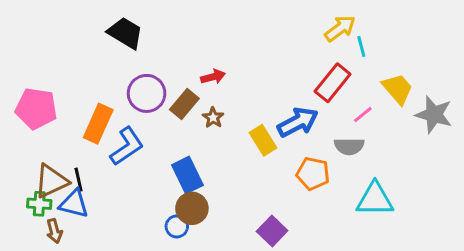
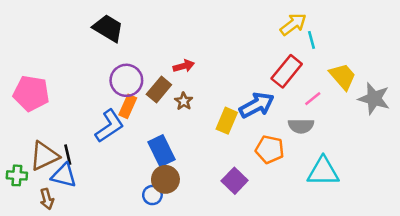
orange rectangle: (98, 124) -> (128, 106), moved, size x0.7
yellow rectangle: (263, 140) -> (227, 121), turned 55
green cross: (39, 204) -> (17, 175), moved
purple square: (272, 231) -> (235, 181), moved

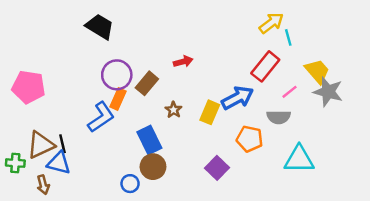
red arrow: (184, 66) -> (183, 62), moved
gray star: (374, 99) -> (328, 92), moved
brown star: (184, 101) -> (174, 110), moved
blue circle: (152, 195) -> (130, 184), moved

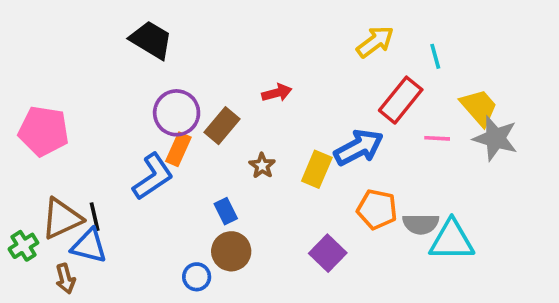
yellow arrow: (271, 23) -> (375, 42), moved
pink line: (289, 92) -> (437, 138), turned 42
gray semicircle: (279, 117) -> (421, 224), moved
blue rectangle: (149, 140) -> (226, 211), size x0.6
green cross: (15, 163) -> (23, 246), turned -36

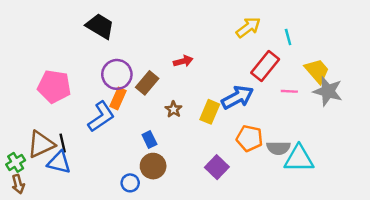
pink pentagon: (44, 131) -> (54, 86), moved
brown arrow: (65, 279) -> (18, 184), moved

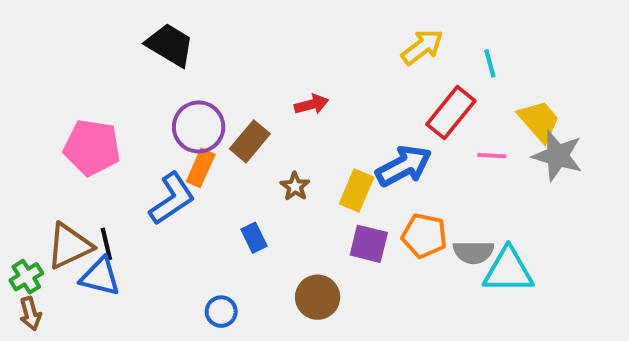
brown circle: (153, 166) -> (318, 297), moved
purple square: (217, 167) -> (369, 244), moved, turned -30

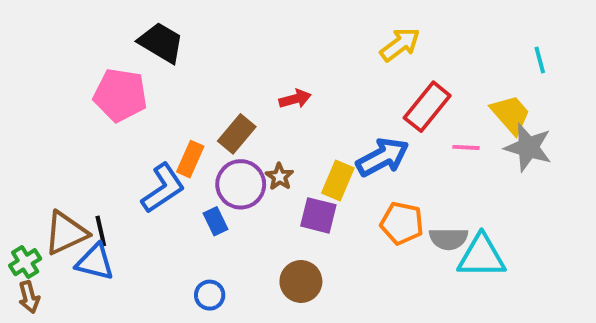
cyan line: (490, 63) -> (540, 60), moved
purple circle: (199, 127) -> (241, 184), moved
pink pentagon: (92, 147) -> (120, 95), moved
blue rectangle: (254, 238) -> (215, 221), moved
purple square: (369, 244) -> (318, 215), moved

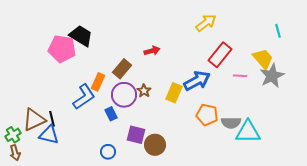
black trapezoid: (161, 43) -> (81, 36), moved
gray star: (528, 147) -> (272, 76), turned 30
purple square: (318, 215) -> (136, 135), moved

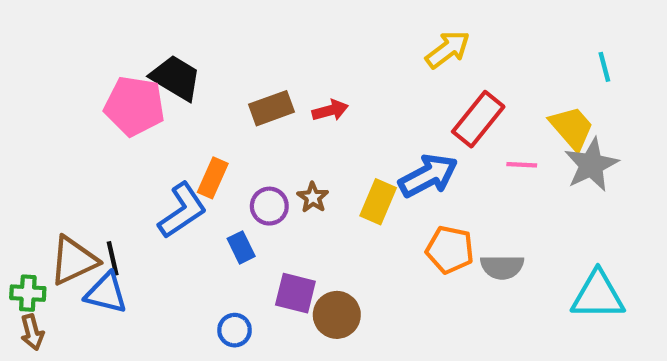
brown rectangle: (122, 69) -> (271, 108), moved, turned 30
purple circle: (124, 95) -> (269, 206), size x0.7
cyan triangle: (248, 132) -> (598, 295), moved
green cross: (13, 135) -> (28, 293), turned 35

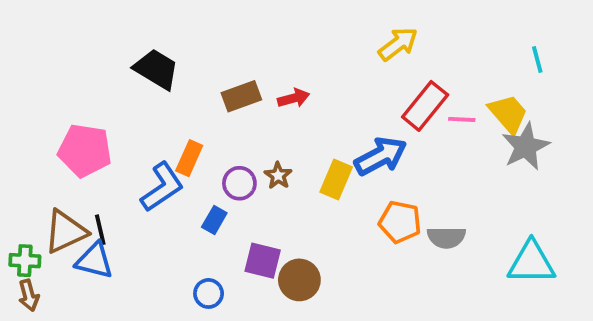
pink pentagon: (134, 106) -> (85, 150), moved
pink line: (522, 165) -> (462, 119), moved
blue rectangle: (241, 247) -> (214, 220), turned 56

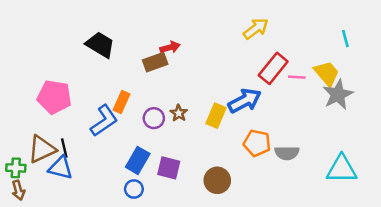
red arrow: (294, 98) -> (170, 47), moved
blue rectangle: (214, 220) -> (138, 160), moved, size x1.5
brown circle: (299, 280) -> (217, 180), moved

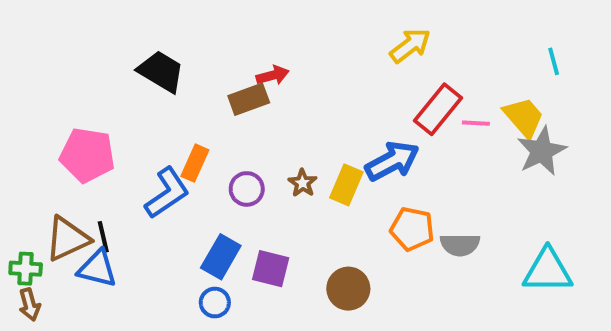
brown star: (179, 113) -> (303, 183), moved

